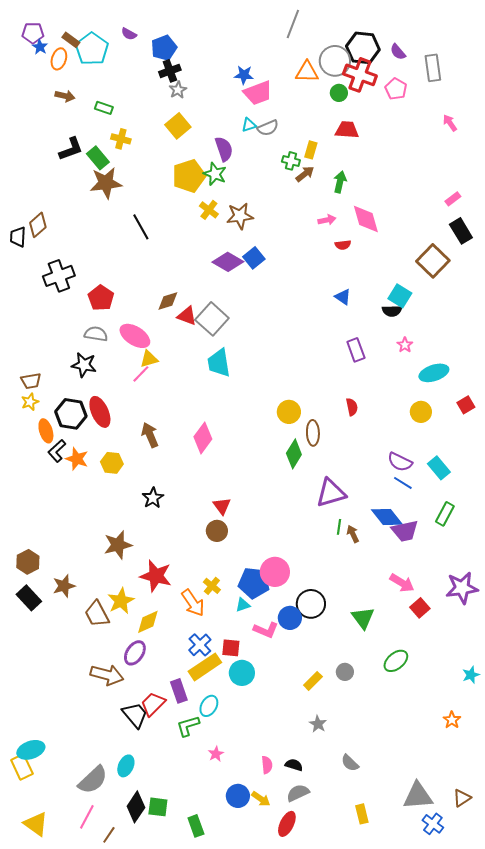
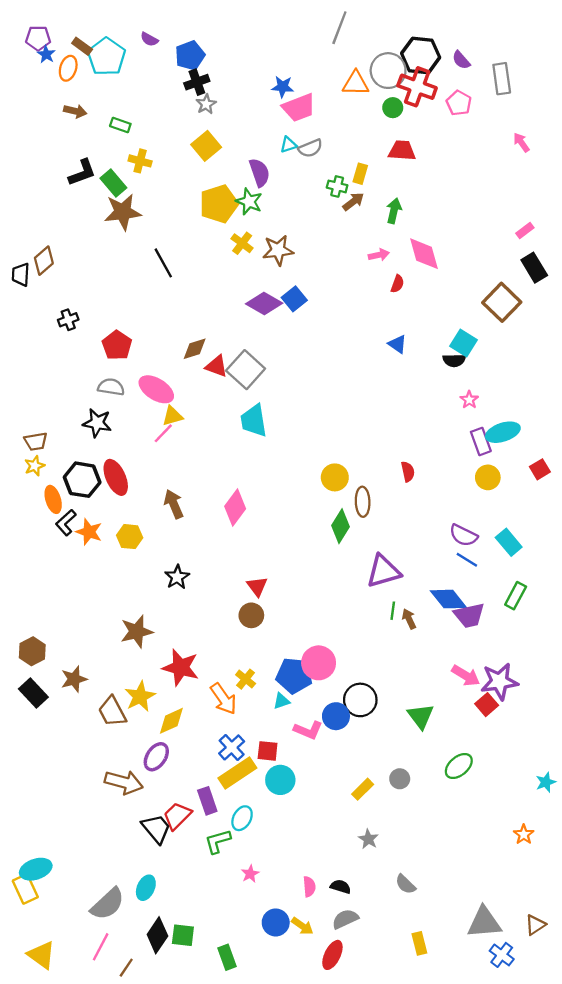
red semicircle: (343, 245) -> (397, 284), turned -63
black cross: (59, 276) -> (68, 320), size x0.6
purple rectangle: (356, 350) -> (481, 441), moved
purple star: (462, 588) -> (499, 681), moved

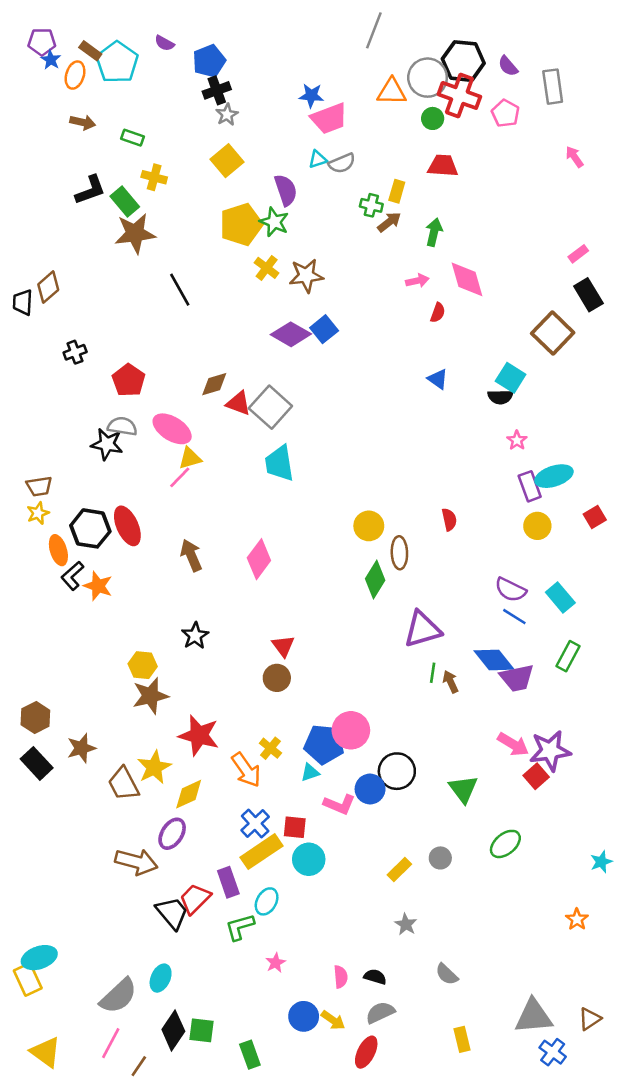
black star: (97, 423) -> (107, 444), moved
yellow hexagon: (130, 537) -> (143, 665), moved

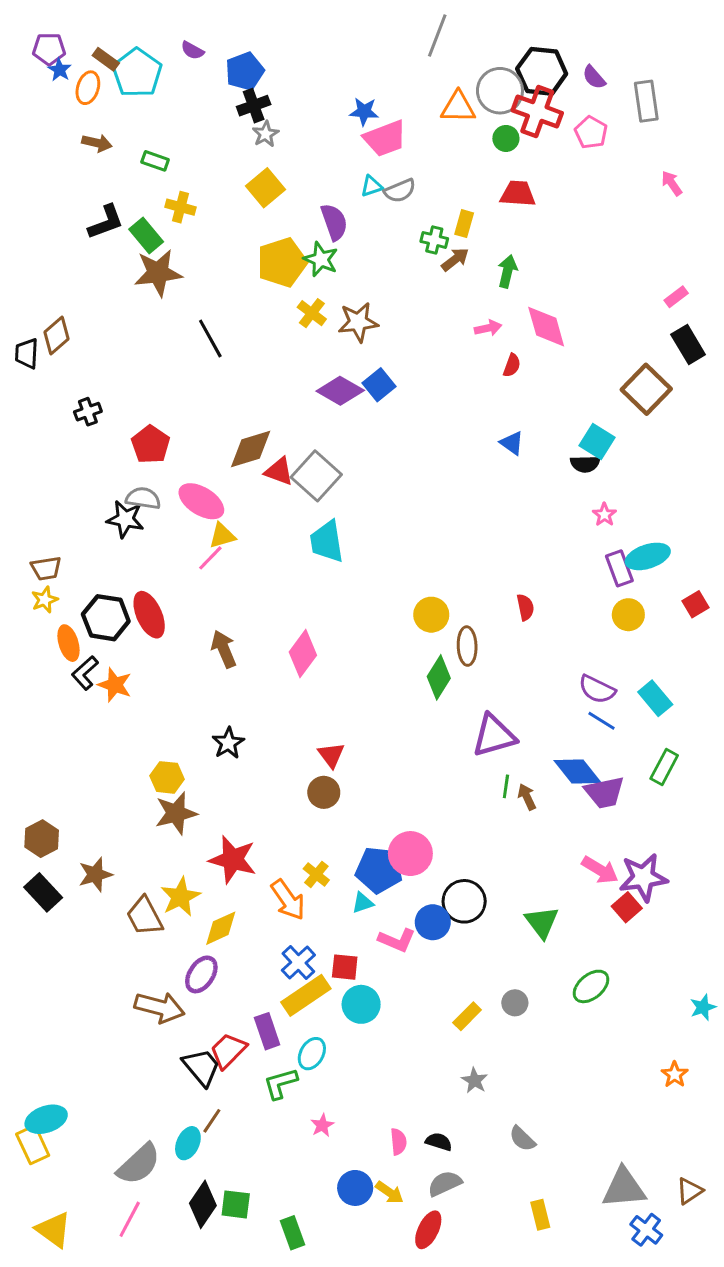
brown diamond: (214, 384) -> (251, 449), size x1.4
brown line: (139, 1066) -> (212, 1121), moved

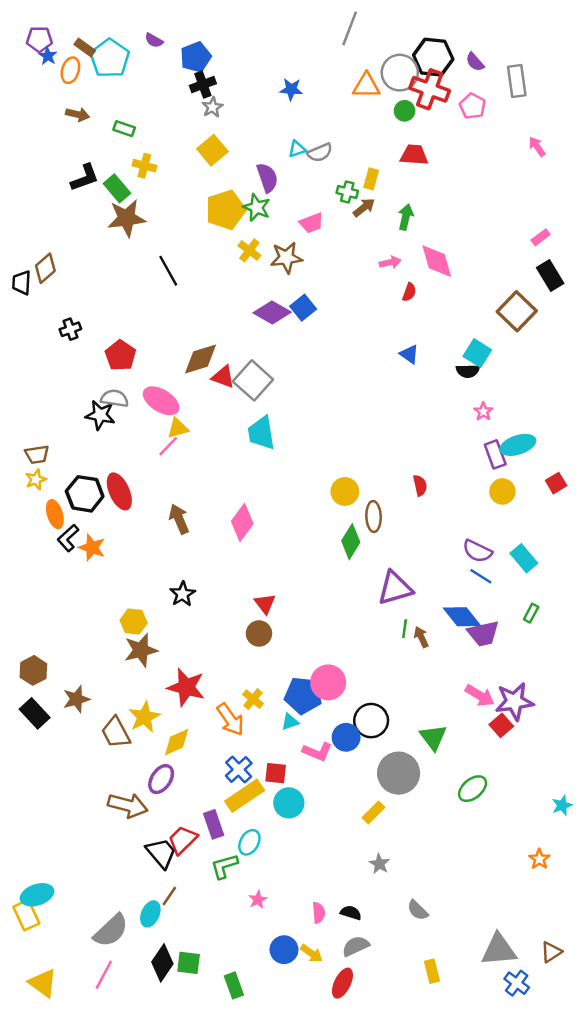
pink trapezoid: (385, 138) -> (311, 223), moved, size x0.7
green rectangle: (664, 767) -> (531, 613), size x0.7
gray circle: (515, 1003) -> (399, 773), moved, size x2.0

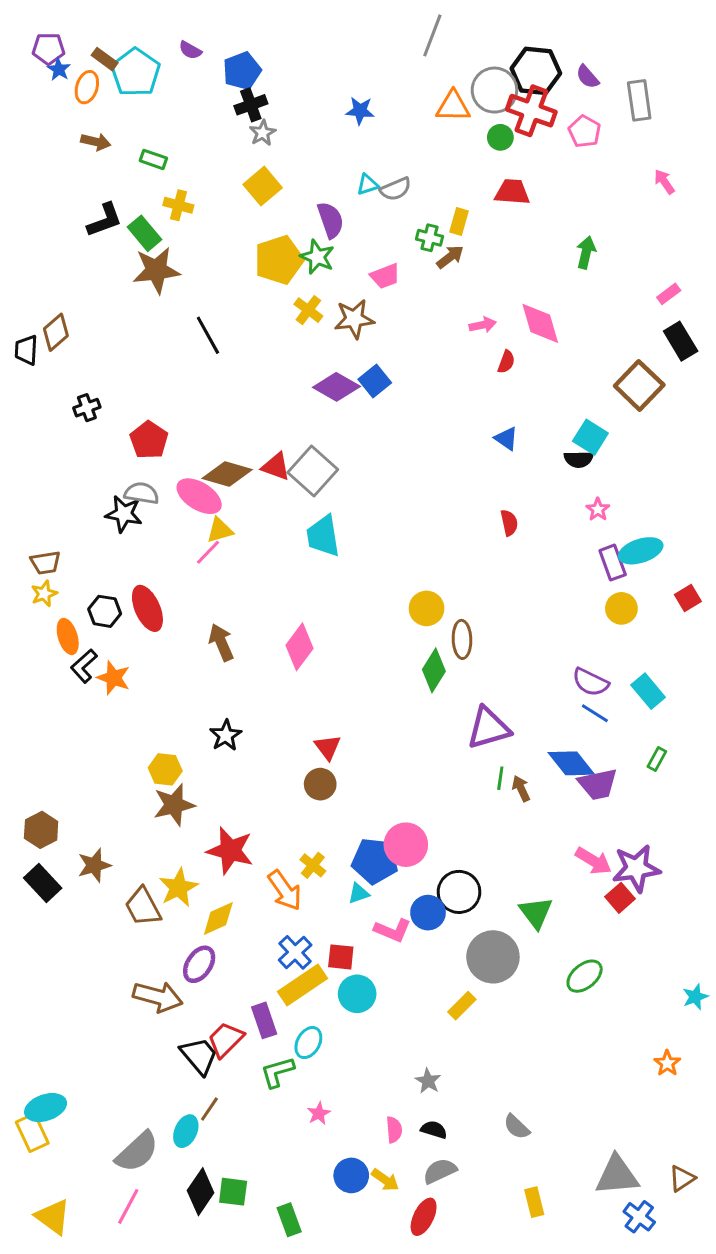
green arrow: (406, 217) -> (586, 253), moved
brown diamond: (200, 359) -> (227, 474), moved, turned 33
red semicircle: (420, 485) -> (509, 523), moved
black hexagon: (85, 494) -> (105, 611), size x0.7
gray star: (379, 864) -> (428, 1081), moved

